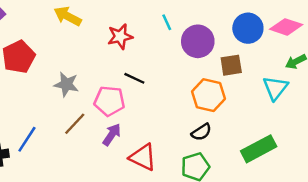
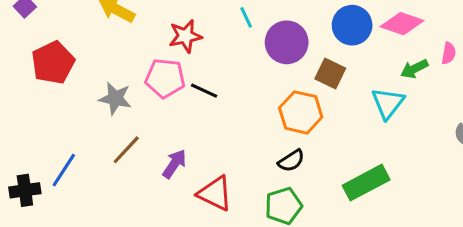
brown square: (231, 65) -> (330, 73), turned 35
pink pentagon: (109, 101) -> (165, 78), moved

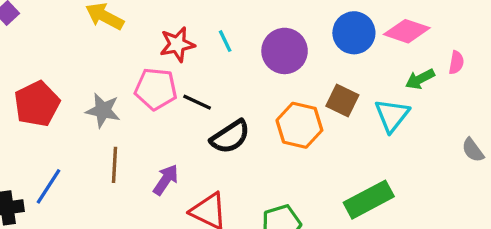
cyan line: (246, 17) -> (225, 41), moved
red pentagon: (53, 63) -> (37, 104), moved
brown square: (330, 73) -> (342, 100), moved
brown line: (126, 150) -> (114, 165), turned -40
black semicircle: (291, 161) -> (230, 137), moved, size x1.4

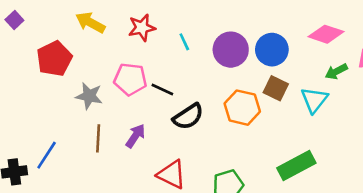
blue circle: (354, 33) -> (272, 50), moved
red star: (177, 44) -> (142, 28), moved
red pentagon: (37, 104) -> (54, 59), moved
purple arrow: (166, 180) -> (135, 136), moved

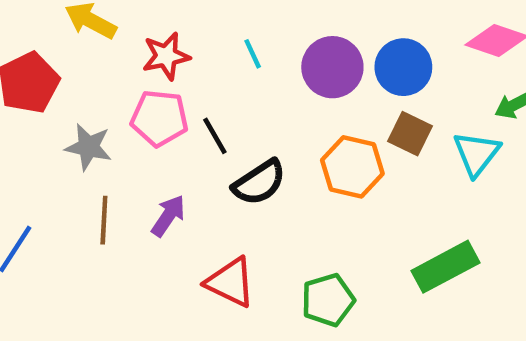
red star: (142, 28) -> (166, 56), moved
black line: (162, 89) -> (215, 136), turned 35

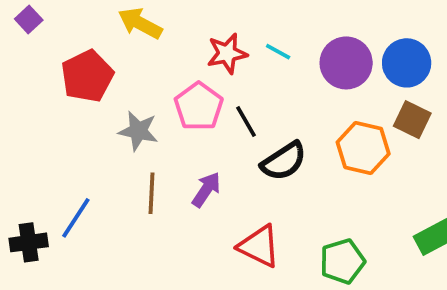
cyan line: (253, 54) -> (278, 52), turned -36
red star: (166, 56) -> (227, 53), moved
pink pentagon: (159, 118) -> (199, 106), turned 30

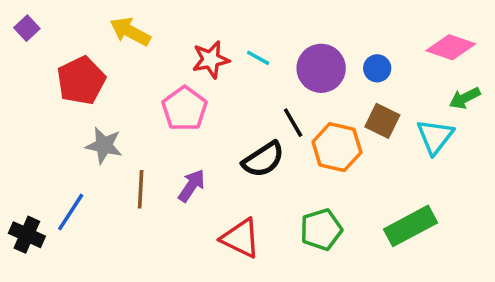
blue circle: (407, 63) -> (377, 68), size x0.6
black line: (246, 122) -> (293, 123), moved
gray star: (138, 131) -> (104, 145), moved
black cross: (29, 242) -> (27, 235), turned 32
green pentagon: (342, 261) -> (321, 229), moved

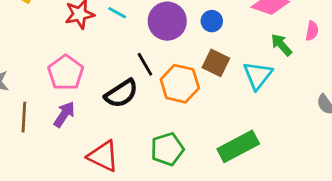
green arrow: (465, 98) -> (281, 45), turned 75
pink pentagon: (185, 109) -> (66, 73), moved

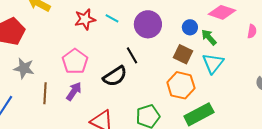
blue circle: (212, 21) -> (190, 27), moved
green arrow: (281, 45) -> (209, 37), moved
orange hexagon: (180, 84) -> (181, 85), moved

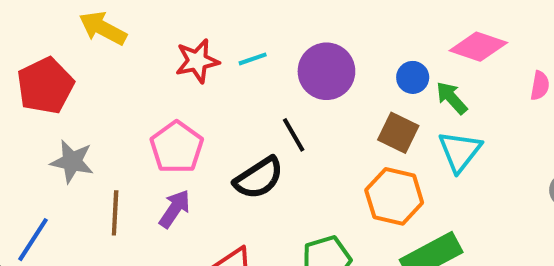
cyan line: (112, 18) -> (253, 59), turned -48

